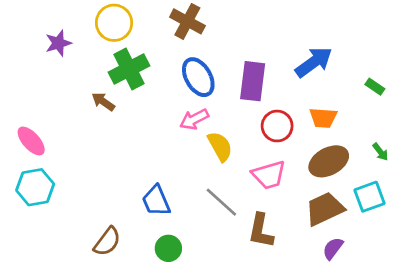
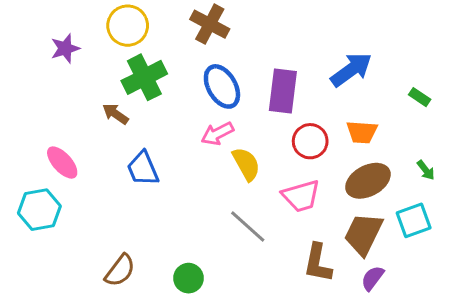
pink ellipse: (31, 141) -> (62, 163), moved
blue trapezoid: (156, 201) -> (143, 169), moved
brown trapezoid: (325, 209) -> (363, 234), turned -39
brown L-shape: (261, 231) -> (318, 263), moved

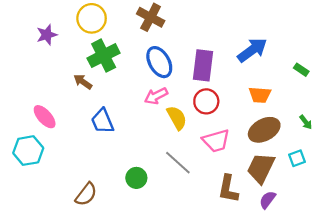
red circle: (310, 141) -> (206, 101), moved
cyan square: (414, 220) -> (297, 158), size x0.7
green circle: (188, 278) -> (136, 178), moved

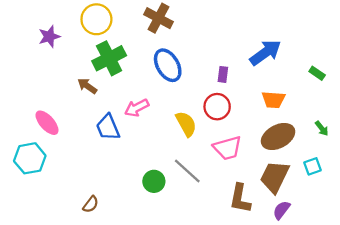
purple rectangle: (203, 65) -> (223, 74), moved, size x0.5
pink arrow: (156, 96) -> (137, 108), moved
green circle: (136, 178) -> (154, 181), moved
brown semicircle: (86, 194) -> (91, 204), size x0.7

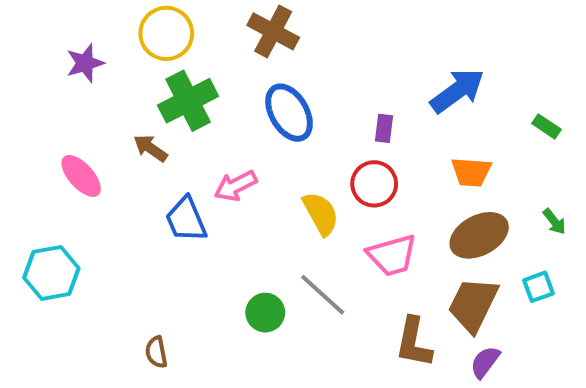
pink ellipse: (47, 123) -> (81, 176), moved
brown semicircle: (91, 204) -> (156, 352), turned 132

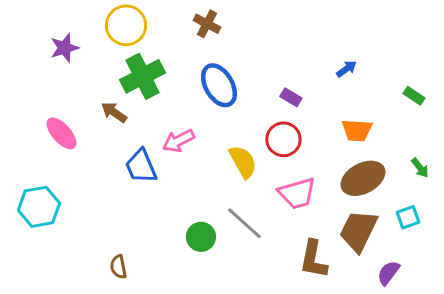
brown cross: (273, 31) -> (207, 24), size x0.7
blue arrow: (457, 91) -> (346, 69), size x0.5
purple rectangle: (384, 128) -> (291, 97), turned -66
purple semicircle: (485, 362) -> (388, 273), moved

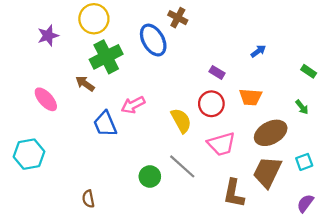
brown cross: (207, 24) -> (178, 18), moved
blue ellipse: (219, 85) -> (153, 40), moved
orange trapezoid: (357, 130) -> (250, 97), moved
green arrow: (420, 168) -> (302, 107), moved
purple semicircle: (388, 273) -> (305, 203), moved

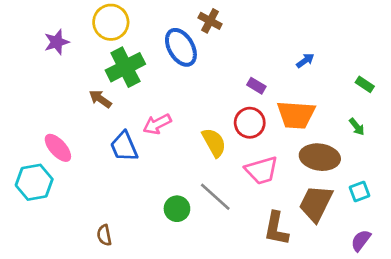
orange trapezoid: (250, 97) -> (296, 115), size x1.4
pink ellipse: (46, 99) -> (58, 148), moved
brown ellipse: (271, 133) -> (320, 157), turned 36

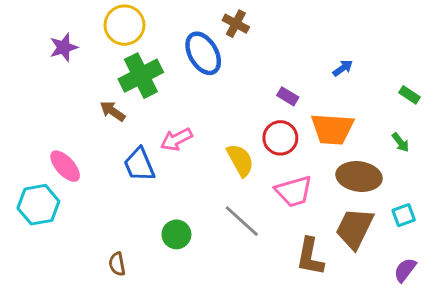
green circle: (177, 209) -> (176, 234), moved

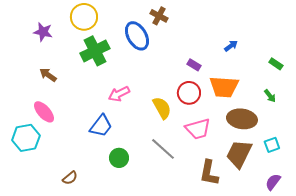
purple star: (64, 47) -> (43, 32), turned 30
brown arrow: (113, 111) -> (48, 75), moved
blue trapezoid: (139, 165) -> (101, 126), moved, turned -120
brown semicircle: (117, 264) -> (70, 178), moved, turned -119

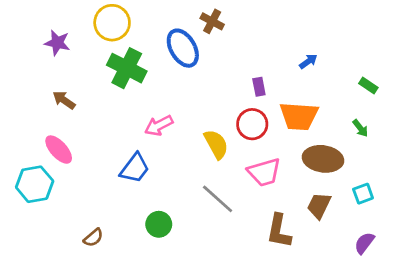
green cross: (95, 51) -> (127, 68), turned -36
purple rectangle: (194, 65) -> (259, 87), turned 48
brown trapezoid: (239, 154) -> (319, 206), size x0.7
green circle: (119, 158) -> (159, 224), moved

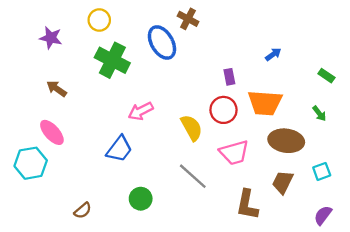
yellow circle: (112, 23) -> (99, 20), size x0.7

